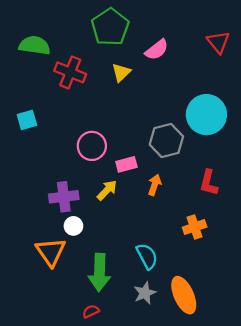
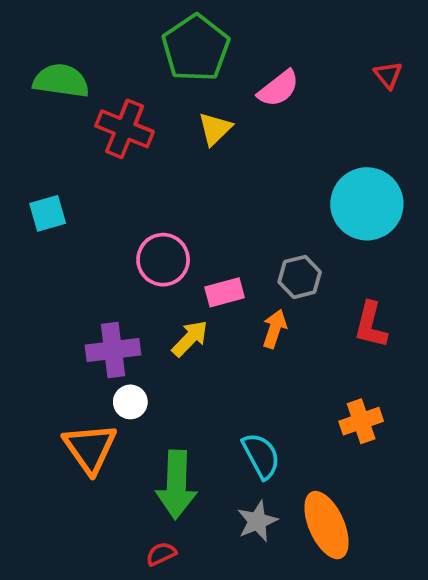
red triangle: (218, 42) -> (388, 75), size x0.7
gray hexagon: (166, 141) -> (300, 277), moved, size x0.7
orange cross: (195, 227) -> (361, 421), moved

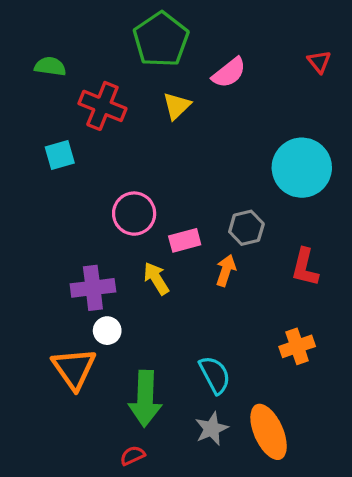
green semicircle: (61, 81) -> (50, 66), size x0.7
cyan square: (48, 213) -> (60, 155), moved
yellow arrow: (190, 338) -> (156, 278), turned -76

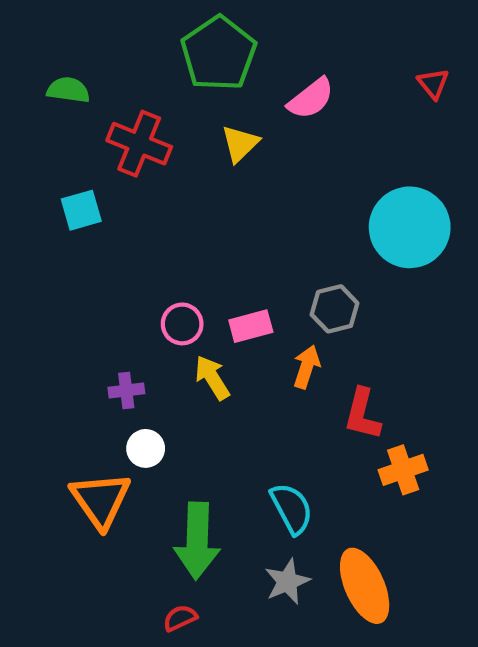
pink circle: (134, 214) -> (182, 324), moved, size x0.7
red L-shape: (305, 267) -> (362, 414), moved
purple cross: (93, 288) -> (126, 390), size x0.6

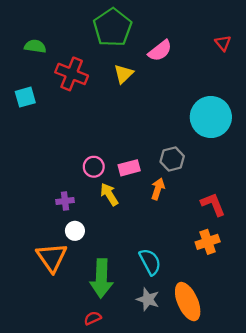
cyan square: (81, 210) -> (25, 97), moved
red L-shape: (362, 414) -> (213, 204), moved, turned 144
gray star: (287, 582) -> (148, 299), turned -30

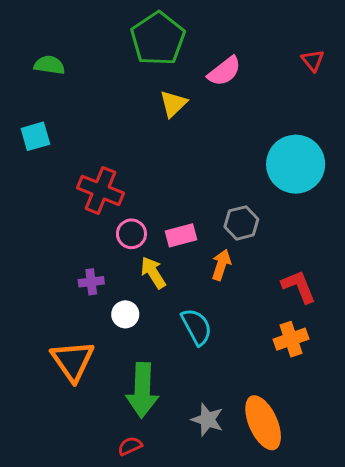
red cross: (72, 74) -> (100, 190), moved
white circle: (75, 231) -> (125, 314), moved
cyan semicircle: (150, 262) -> (197, 327), moved

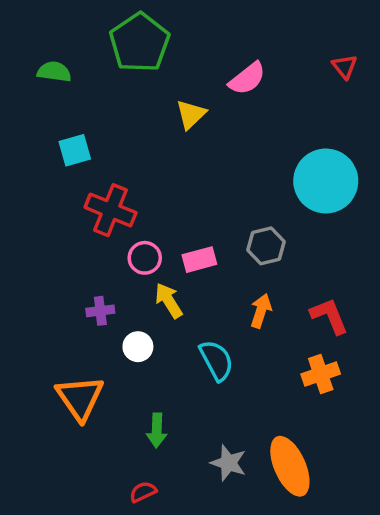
green pentagon: (158, 39) -> (140, 43), moved
cyan square: (35, 136) -> (75, 150), moved
orange arrow: (221, 265) -> (261, 311), moved
green arrow: (142, 390) -> (157, 430), size x0.6

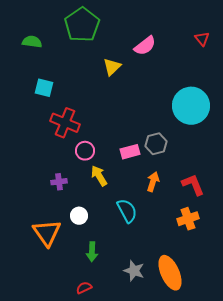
cyan square: (75, 150) -> (44, 88), turned 30
pink rectangle: (199, 260) -> (130, 152), moved
white circle: (138, 347) -> (79, 216), moved

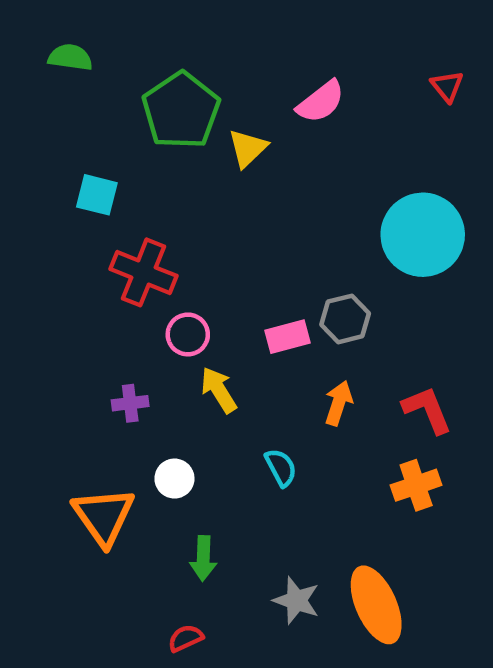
green pentagon: (82, 25) -> (181, 111), moved
green semicircle: (32, 42) -> (70, 57), moved
cyan semicircle: (127, 211) -> (281, 467), size x0.7

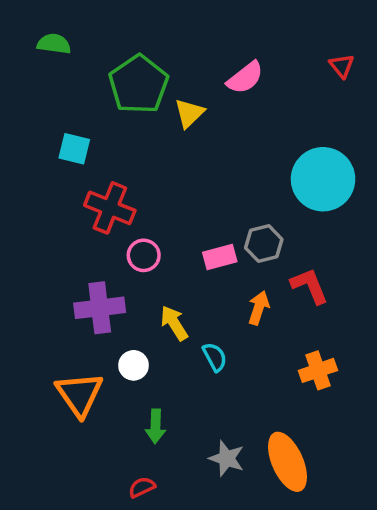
yellow arrow: (219, 390) -> (174, 323), moved
purple cross: (130, 403) -> (100, 308), size x1.8
red L-shape: (427, 410) -> (309, 286), moved

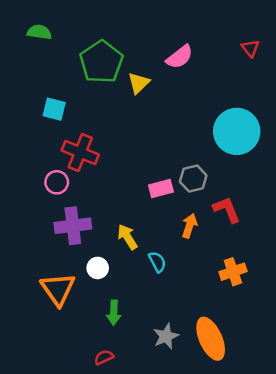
pink circle: (144, 255) -> (57, 182), moved
gray star: (227, 458) -> (166, 336), turned 30

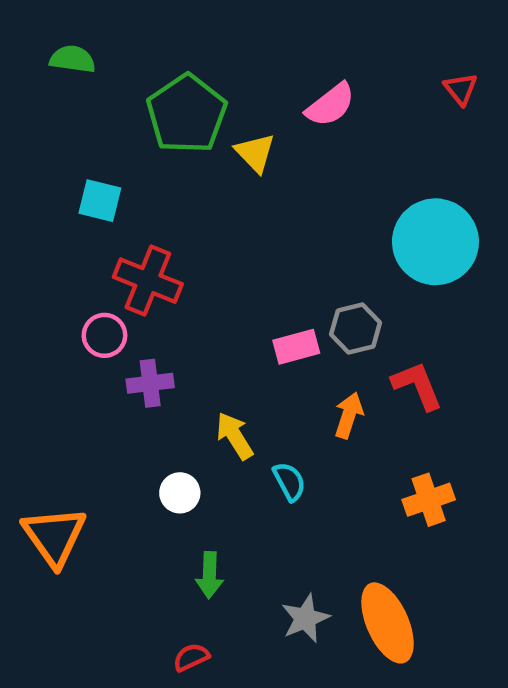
yellow triangle: (139, 83) -> (255, 153), turned -30
purple cross: (73, 226) -> (150, 383), moved, size x0.7
orange triangle: (58, 289) -> (54, 536), moved

